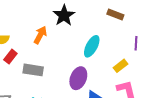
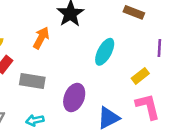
purple ellipse: (78, 78) -> (74, 98), moved

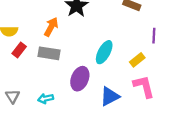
cyan ellipse: (105, 52) -> (104, 52), moved
gray rectangle: (32, 81) -> (49, 53), moved

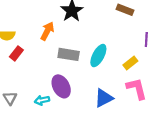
gray rectangle: (49, 53) -> (69, 54), moved
purple ellipse: (80, 79) -> (61, 86), moved, turned -50

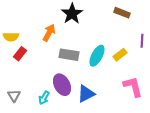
yellow rectangle: (130, 63) -> (120, 55), moved
blue triangle: (104, 98) -> (86, 94), moved
cyan arrow: (42, 100) -> (44, 98), turned -48

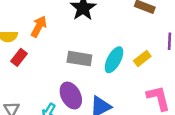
orange arrow: (49, 33) -> (39, 26), moved

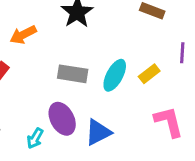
orange arrow: (39, 26) -> (23, 35), turned -145

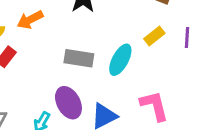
yellow rectangle: (149, 74) -> (154, 36), moved
pink L-shape: (169, 122) -> (154, 106), moved

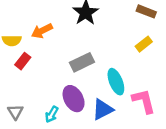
gray rectangle: (79, 58) -> (82, 62), turned -35
cyan ellipse: (120, 60) -> (116, 82), moved, turned -50

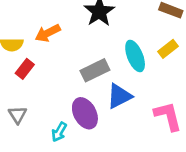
cyan ellipse: (116, 82) -> (135, 56), moved
blue triangle: (103, 110) -> (119, 96), moved
gray triangle: (15, 112) -> (18, 115), moved

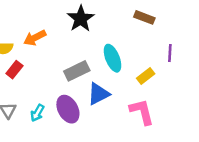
yellow rectangle: (168, 49) -> (146, 76), moved
cyan arrow: (59, 132) -> (37, 113), moved

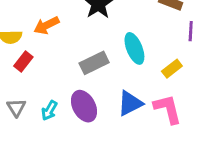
purple line: (170, 53) -> (191, 31), moved
blue triangle: (99, 94) -> (130, 103), moved

